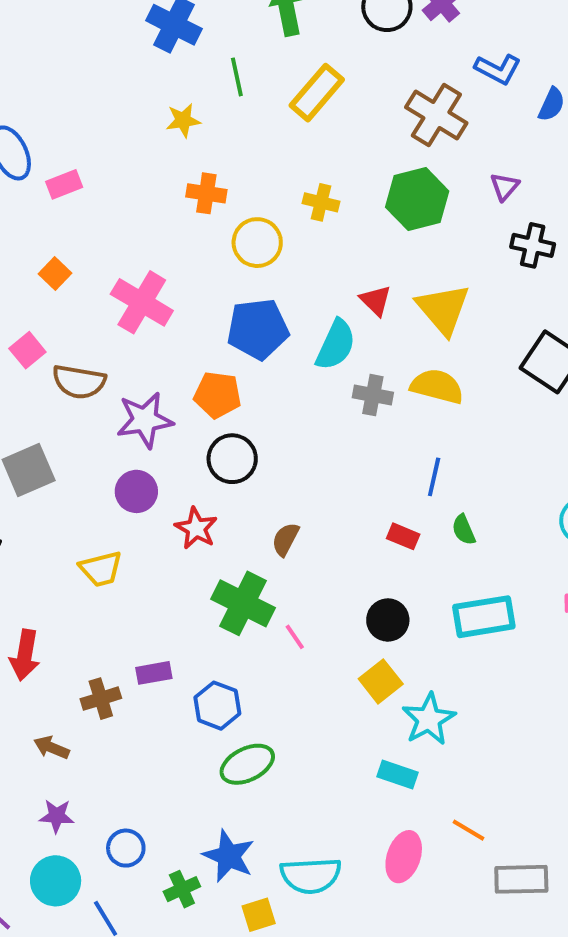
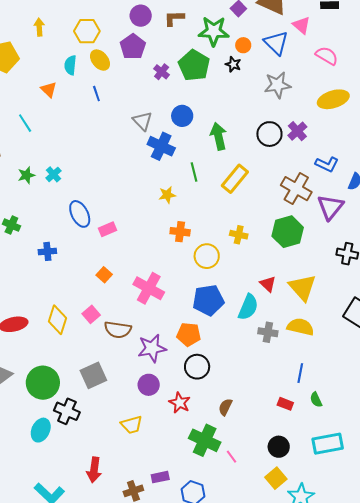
purple triangle: (505, 187) -> (330, 207), moved, size x1.8

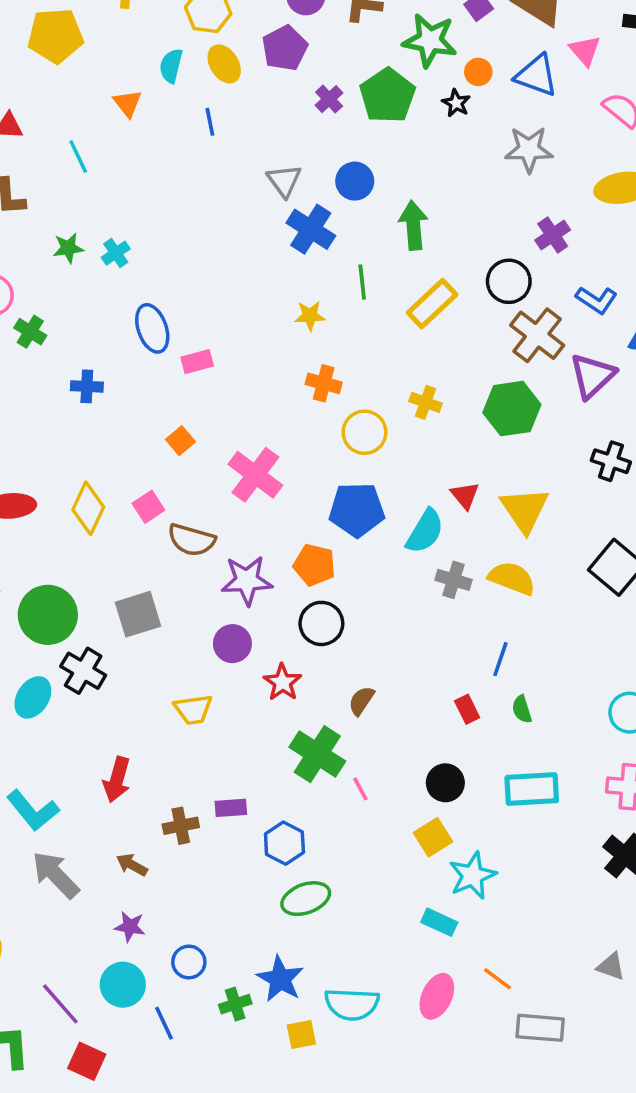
blue triangle: (276, 43) -> (536, 76), turned -32
black circle: (269, 134) -> (509, 281), moved
red rectangle: (285, 404) -> (467, 709), turned 35

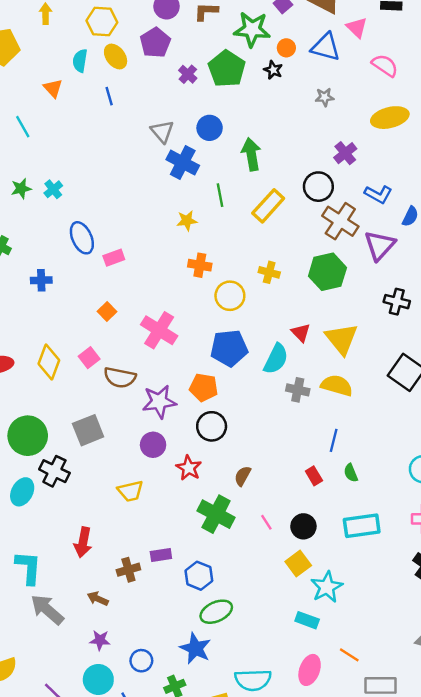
gray star: (529, 149) -> (325, 97), size x0.6
pink line: (360, 789) -> (266, 522), moved
cyan L-shape: (33, 810) -> (28, 568), turned -132
blue star: (280, 979) -> (195, 648), moved

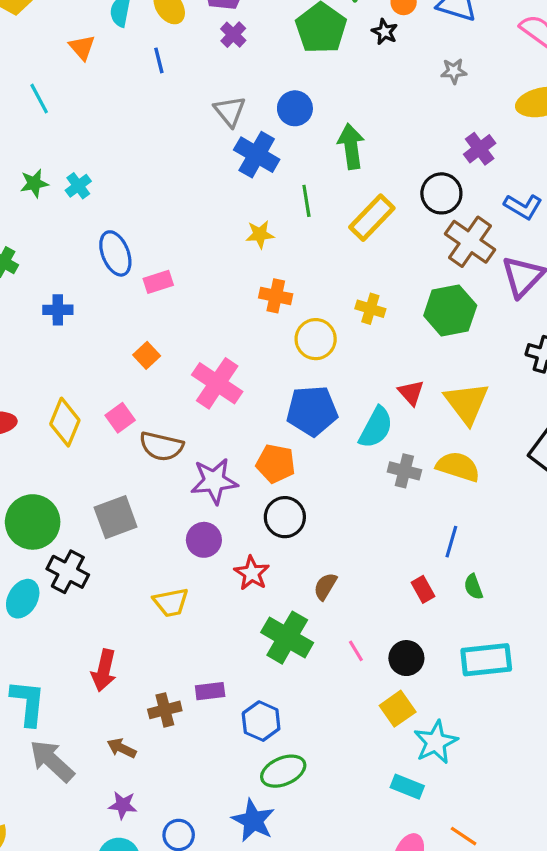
purple cross: (188, 74) -> (233, 35), moved

